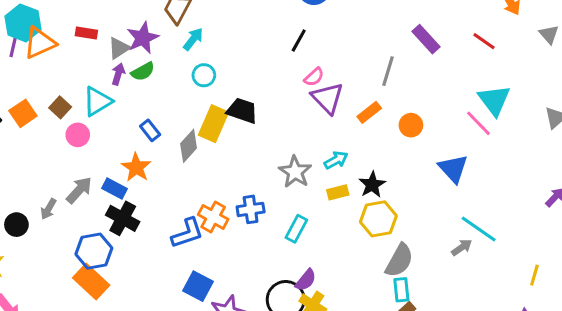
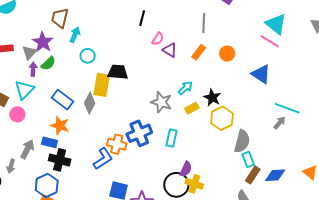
purple triangle: (327, 98) -> (170, 50), size x0.7
blue rectangle: (150, 130) -> (63, 100), size x1.5
blue cross: (251, 209) -> (139, 133), size x1.4

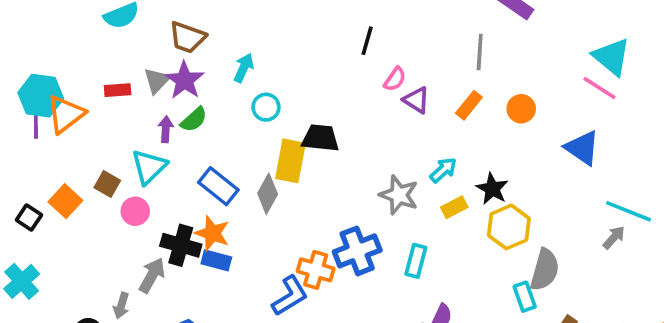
brown trapezoid: (60, 18) -> (187, 37), moved, turned -85
gray triangle: (29, 53) -> (157, 81), moved
blue rectangle: (50, 142) -> (216, 260), moved
cyan rectangle: (248, 159) -> (525, 297), moved
black cross: (60, 160) -> (181, 245), moved

